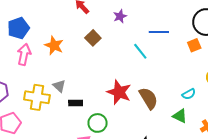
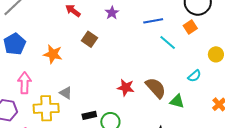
cyan line: (140, 51) -> (168, 43), moved
pink arrow: (24, 54) -> (25, 83), moved
red star: (119, 92) -> (126, 87), size x0.7
black rectangle: (76, 103) -> (89, 115), moved
green triangle: (180, 116) -> (177, 101), moved

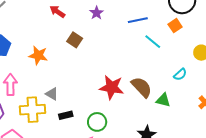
red star: (126, 87) -> (112, 87), size x1.4
black rectangle: (89, 115) -> (66, 115), moved

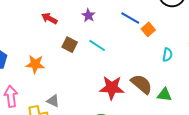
blue line: (138, 20) -> (130, 18), turned 48
orange square: (175, 26) -> (148, 29), moved
cyan line: (153, 42) -> (97, 45), moved
cyan semicircle: (180, 74) -> (167, 55), moved, turned -32

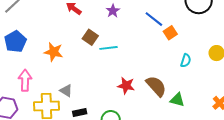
cyan line: (97, 45) -> (108, 48), moved, turned -48
red star: (112, 88) -> (126, 86), size x0.7

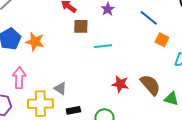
orange square: (170, 33) -> (162, 40), moved, turned -32
brown square: (90, 37) -> (81, 26), moved, turned -35
orange star: (54, 52) -> (35, 42), moved

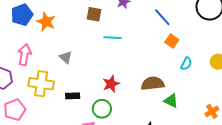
red star: (120, 84) -> (111, 84), moved, turned 30
brown semicircle: (150, 85) -> (153, 84), turned -65
gray triangle: (60, 88) -> (66, 57), moved

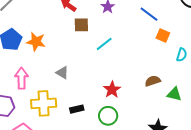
cyan line: (112, 38) -> (104, 44), turned -30
brown semicircle: (153, 84) -> (153, 81), size x0.7

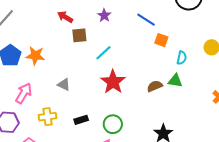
pink arrow: (22, 78) -> (24, 93), turned 35
red star: (112, 90) -> (113, 82), moved, size x1.4
green triangle: (174, 94) -> (175, 81), moved
yellow cross: (44, 103) -> (48, 117), size x0.7

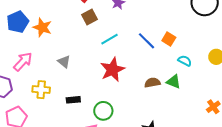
blue line: (146, 20) -> (147, 41), moved
brown square: (79, 35) -> (90, 17), turned -35
cyan semicircle: (182, 58) -> (185, 61), turned -88

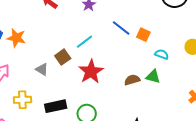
brown square: (90, 17) -> (63, 57), moved
blue line: (147, 41) -> (121, 28), moved
black rectangle: (73, 100) -> (56, 106), size x1.5

